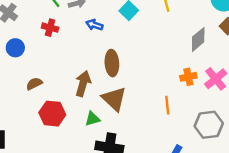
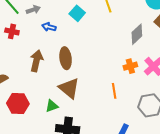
brown arrow: (83, 84) -> (37, 61), moved

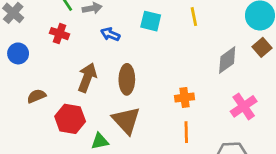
cyan square: (77, 13) -> (151, 21), turned -35
orange cross: (130, 66) -> (185, 98), moved
red hexagon: (18, 104) -> (70, 119), moved

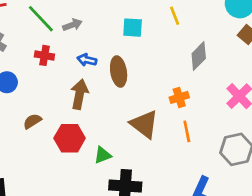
blue arrow: (110, 34) -> (87, 60), moved
gray diamond: (227, 60) -> (199, 56), moved
brown ellipse: (127, 79) -> (119, 72), moved
brown triangle: (126, 120) -> (144, 124), moved

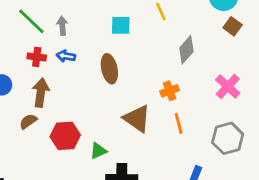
gray arrow: (72, 25) -> (62, 26), turned -72
blue arrow: (87, 60) -> (66, 56), moved
brown arrow: (79, 94) -> (41, 93), moved

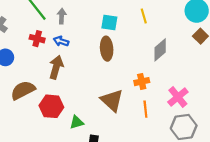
brown ellipse: (109, 69) -> (107, 49), moved
pink cross: (228, 86) -> (178, 97), moved
brown arrow: (41, 93) -> (56, 67), moved
brown semicircle: (28, 121) -> (23, 90), size x1.6

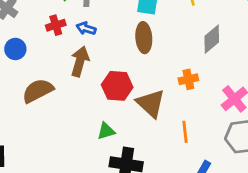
red cross: (37, 39) -> (56, 25), turned -32
red hexagon: (51, 106) -> (117, 86), moved
orange line: (145, 109) -> (185, 132), moved

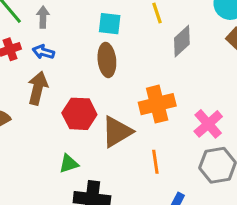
gray diamond: (212, 39) -> (182, 41), moved
orange cross: (188, 79) -> (157, 104), size x1.6
brown triangle: (151, 103) -> (117, 132), turned 48

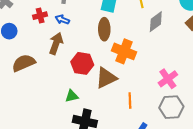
orange cross: (157, 104) -> (124, 51), moved, turned 30

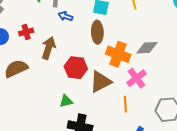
red cross: (40, 16) -> (26, 32), moved
blue arrow: (62, 20) -> (65, 16), moved
gray diamond: (156, 22) -> (147, 48), moved, turned 35
pink cross: (168, 79) -> (136, 78), moved

